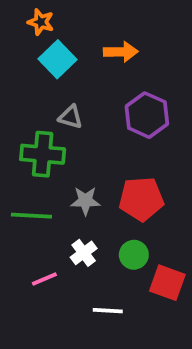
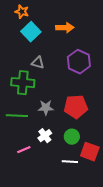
white line: (108, 311) -> (70, 162), moved

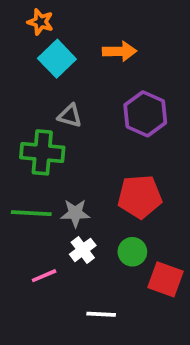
gray star: (46, 108) -> (75, 213), moved
white line: (70, 162) -> (101, 314), moved

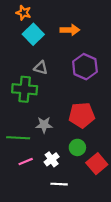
green line: (31, 213) -> (18, 138), moved
white cross: (83, 250) -> (52, 159), moved
red square: (165, 279) -> (97, 164), turned 30

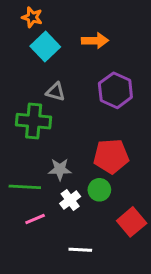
green circle: (77, 147) -> (99, 190), moved
white cross: (52, 159) -> (70, 200), moved

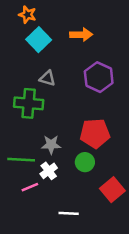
white cross: (70, 200) -> (49, 171), moved

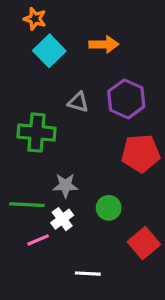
gray triangle: (47, 78) -> (78, 102), moved
red pentagon: (95, 133) -> (141, 153), moved

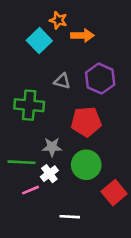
orange star: (35, 19) -> (58, 20), moved
red pentagon: (141, 153) -> (86, 122), moved
green circle: (109, 208) -> (86, 165), size x1.5

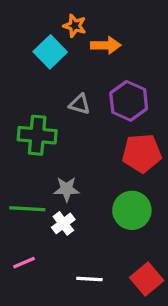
red pentagon: (86, 122) -> (142, 153), moved
green circle: (86, 165) -> (132, 210), moved
pink line: (30, 190) -> (24, 263), moved
red square: (114, 193) -> (147, 279), moved

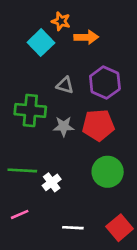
red pentagon: (142, 153) -> (98, 125), moved
gray star: (67, 189) -> (64, 126), moved

